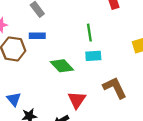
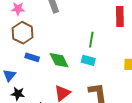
blue rectangle: (37, 36) -> (32, 57), moved

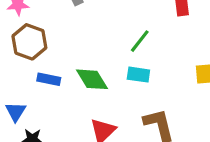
green line: (91, 40) -> (140, 41), turned 35

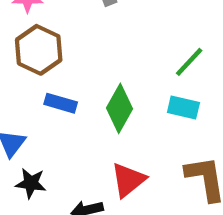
green diamond: (92, 79) -> (119, 108), turned 56

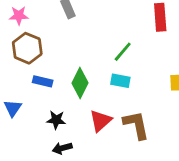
red triangle: (128, 180) -> (101, 121), moved
black star: (31, 183) -> (56, 120), moved

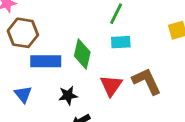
blue rectangle: (43, 81) -> (46, 61), size x1.5

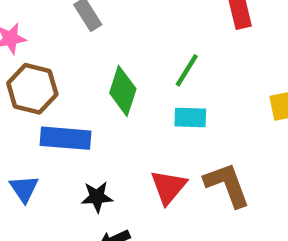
green diamond: (82, 54) -> (123, 91), moved

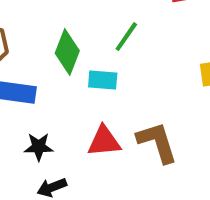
cyan rectangle: (190, 118) -> (103, 80), moved
red triangle: (168, 187) -> (104, 141), turned 42

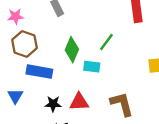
red triangle: (104, 141) -> (79, 102), moved

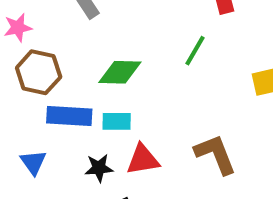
green line: (106, 42) -> (195, 51), moved
green diamond: (72, 50) -> (120, 72), turned 75
cyan rectangle: (92, 67) -> (117, 121), moved

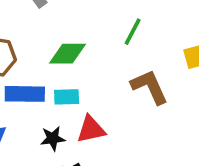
brown L-shape: (216, 154) -> (150, 87), moved

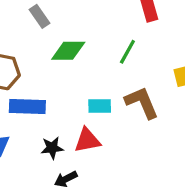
green diamond: (68, 54) -> (68, 51), moved
cyan rectangle: (67, 97) -> (100, 106), moved

